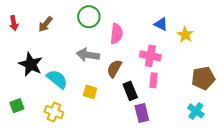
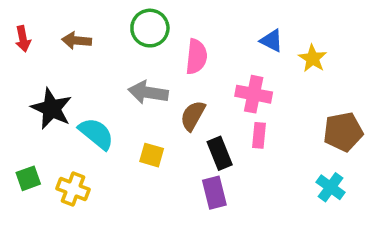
brown arrow: (45, 24) -> (77, 41), turned 56
yellow cross: (54, 112) -> (73, 189), moved
purple rectangle: (142, 113) -> (214, 193), moved

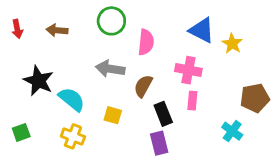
blue triangle: (272, 41) -> (202, 30), size x1.5
cyan cross: (331, 187) -> (232, 131), moved
yellow cross: (73, 189) -> (73, 136), moved

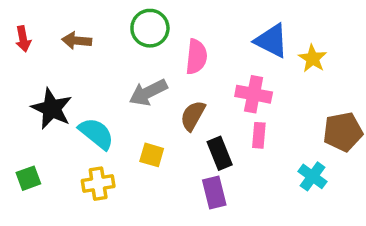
gray arrow: (110, 69) -> (148, 92), turned -36
yellow cross: (73, 136) -> (98, 184), turned -30

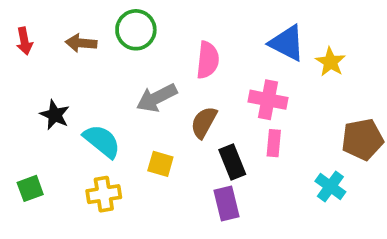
green circle: (150, 28) -> (136, 30), moved
black star: (52, 109) -> (55, 115), size x0.7

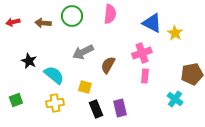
red arrow: (24, 41) -> (13, 22), turned 88
pink semicircle: (208, 60) -> (110, 14), moved
pink cross: (268, 100) -> (142, 53), turned -30
black rectangle: (232, 162) -> (96, 109), moved

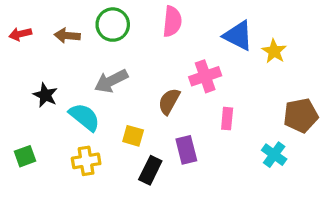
gray arrow: (83, 52) -> (111, 81), moved
pink cross: (142, 53) -> (205, 76), moved
purple rectangle: (120, 108) -> (186, 150), moved
black rectangle: (96, 109) -> (150, 170), turned 48

